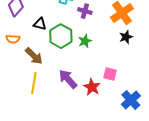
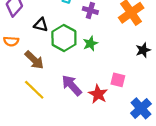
black star: (126, 37) -> (143, 50), moved
yellow line: (34, 83) -> (34, 90), turned -55

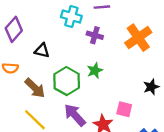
green hexagon: (64, 38) -> (67, 81), moved
black star: (143, 50) -> (151, 87), moved

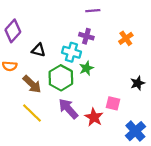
cyan cross: (71, 16) -> (71, 52), moved
orange cross: (138, 38) -> (126, 38), size x0.6

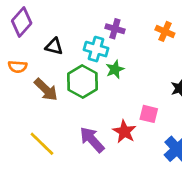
orange cross: (126, 38) -> (165, 31), turned -32
purple arrow: (68, 109) -> (92, 140), moved
yellow line: (32, 113) -> (42, 144), moved

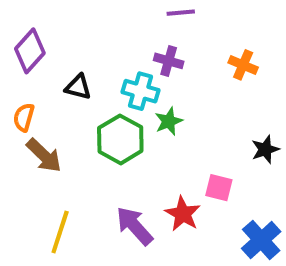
orange semicircle: (18, 67) -> (24, 117), turned 102
brown arrow: (46, 90) -> (44, 155), moved
yellow line: (42, 144) -> (60, 232), turned 64

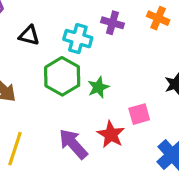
purple cross: (169, 61) -> (112, 23), moved
green star: (169, 121) -> (98, 87), moved
pink square: (219, 188) -> (139, 114), turned -30

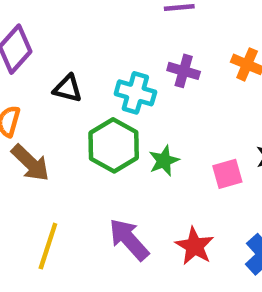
pink square: (139, 114) -> (227, 174), moved
red star: (111, 134) -> (195, 246), moved

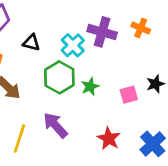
purple cross: (184, 71) -> (102, 32), size x1.5
cyan cross: (135, 93) -> (73, 45), turned 30
purple arrow: (129, 239) -> (55, 125), moved

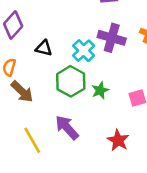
yellow line: (19, 139) -> (32, 140), turned -48

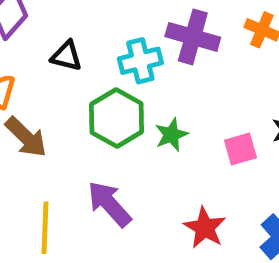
cyan cross: (84, 51) -> (140, 61), turned 30
yellow line: (32, 140) -> (45, 228), turned 32

